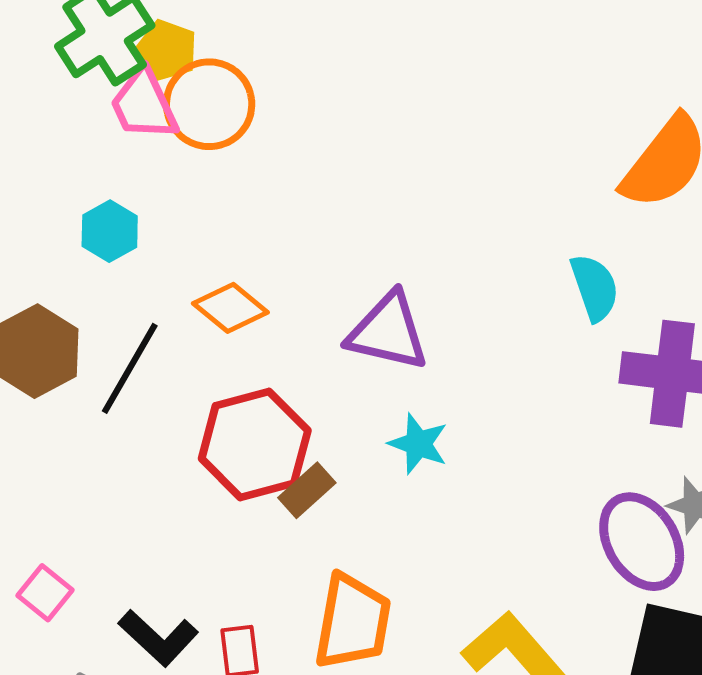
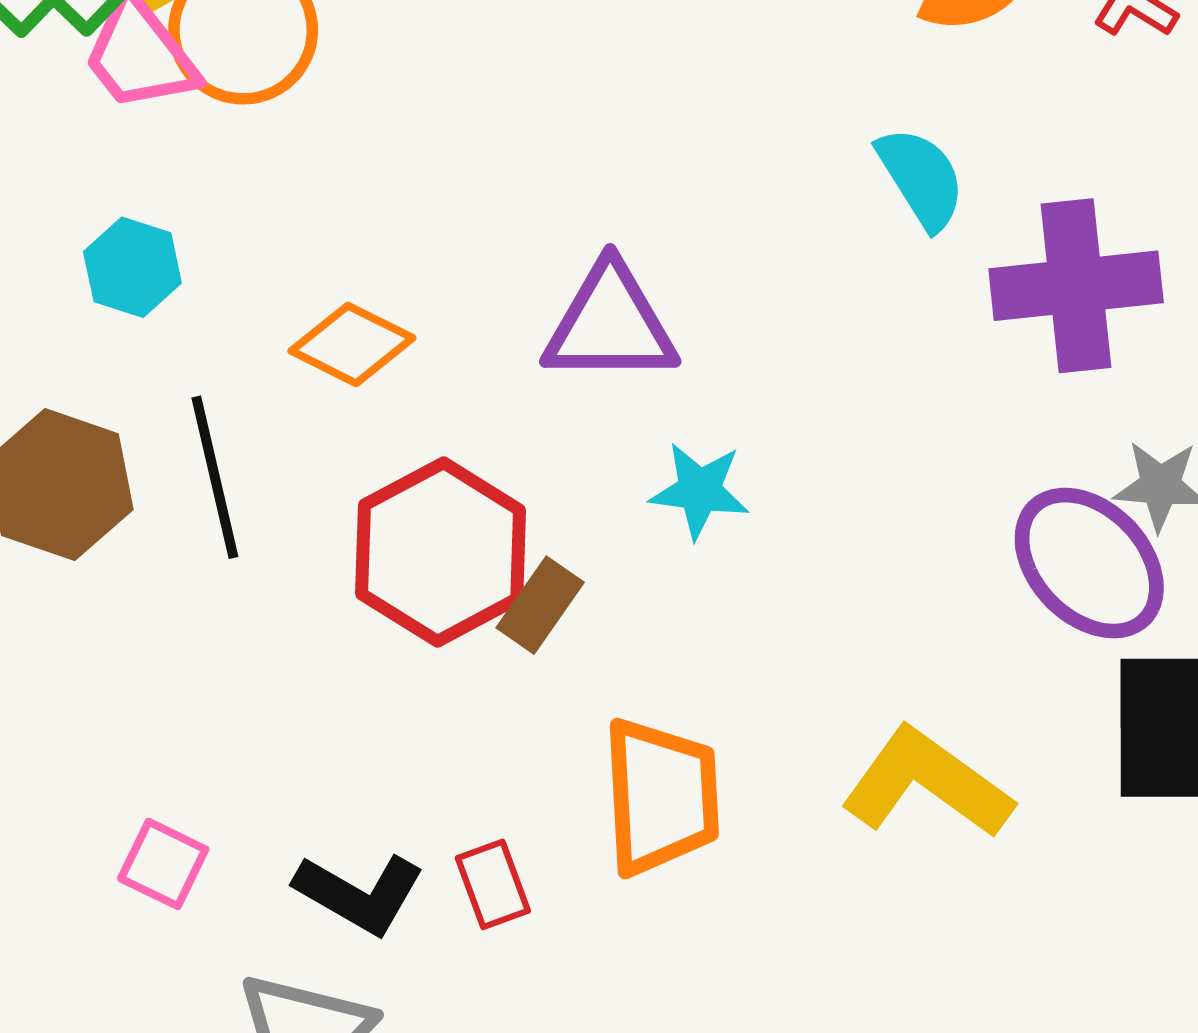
black line: (130, 368) -> (215, 477), turned -30

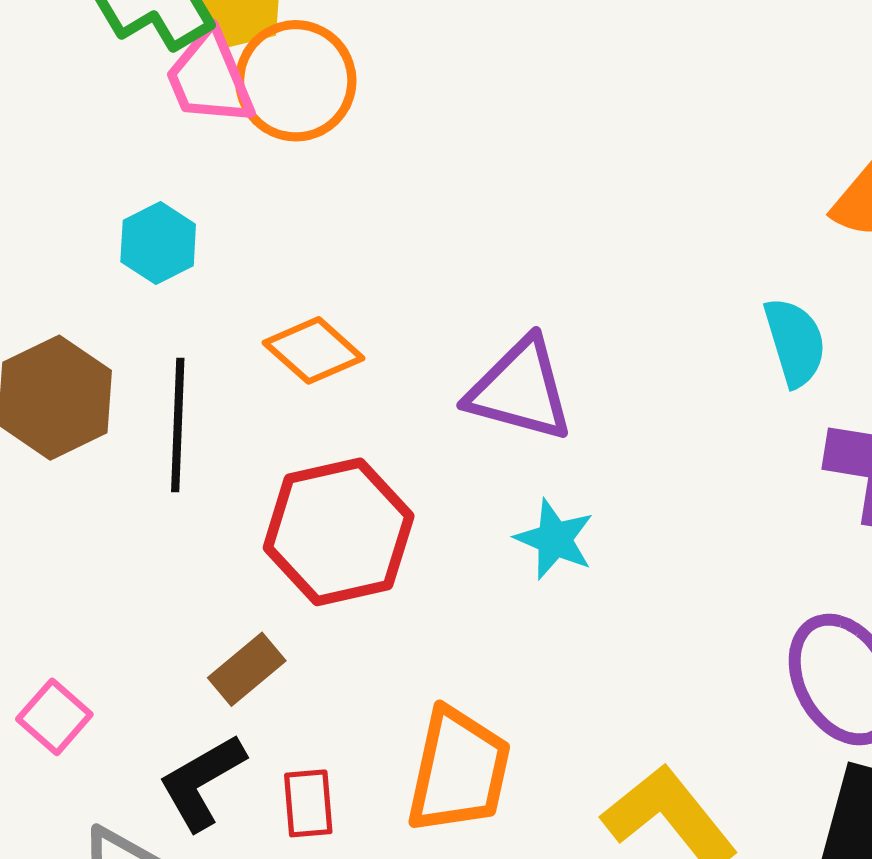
brown rectangle: (540, 605) -> (247, 669), moved
black L-shape: (359, 894) -> (202, 782), turned 105

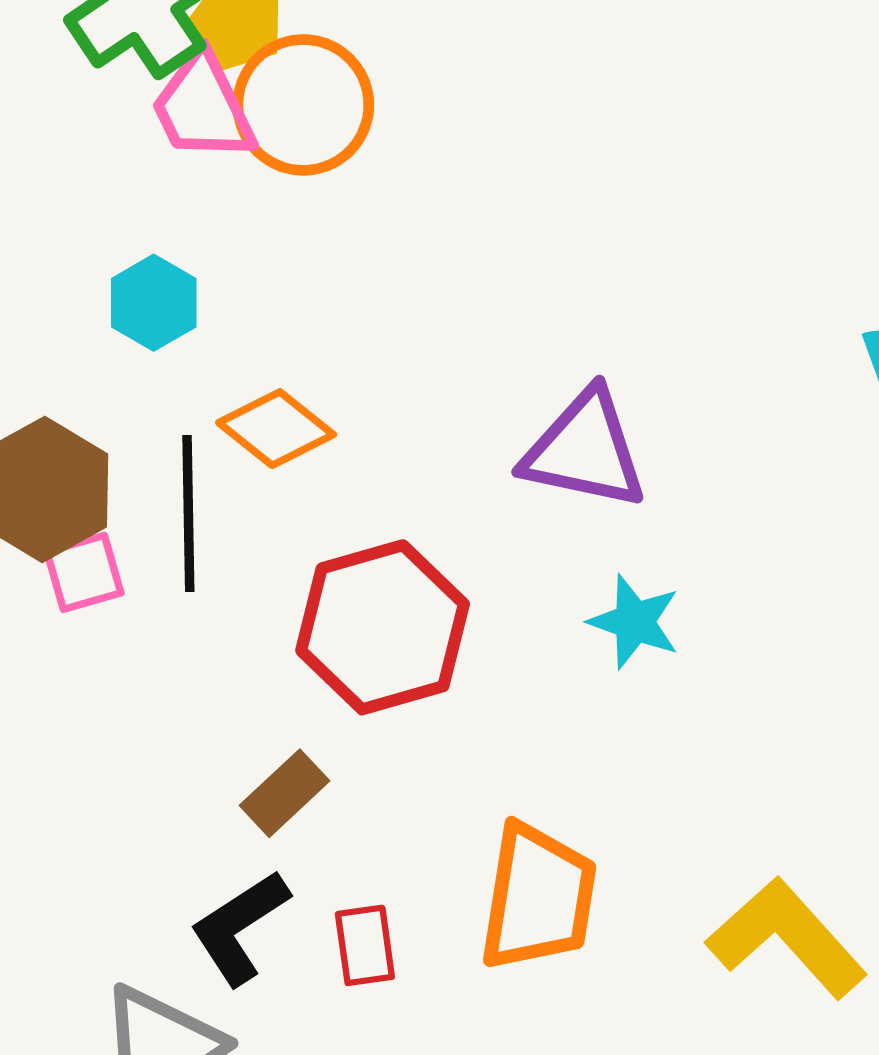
orange diamond: (314, 350) -> (276, 429), moved
pink square: (54, 717) -> (84, 572), moved, turned 36

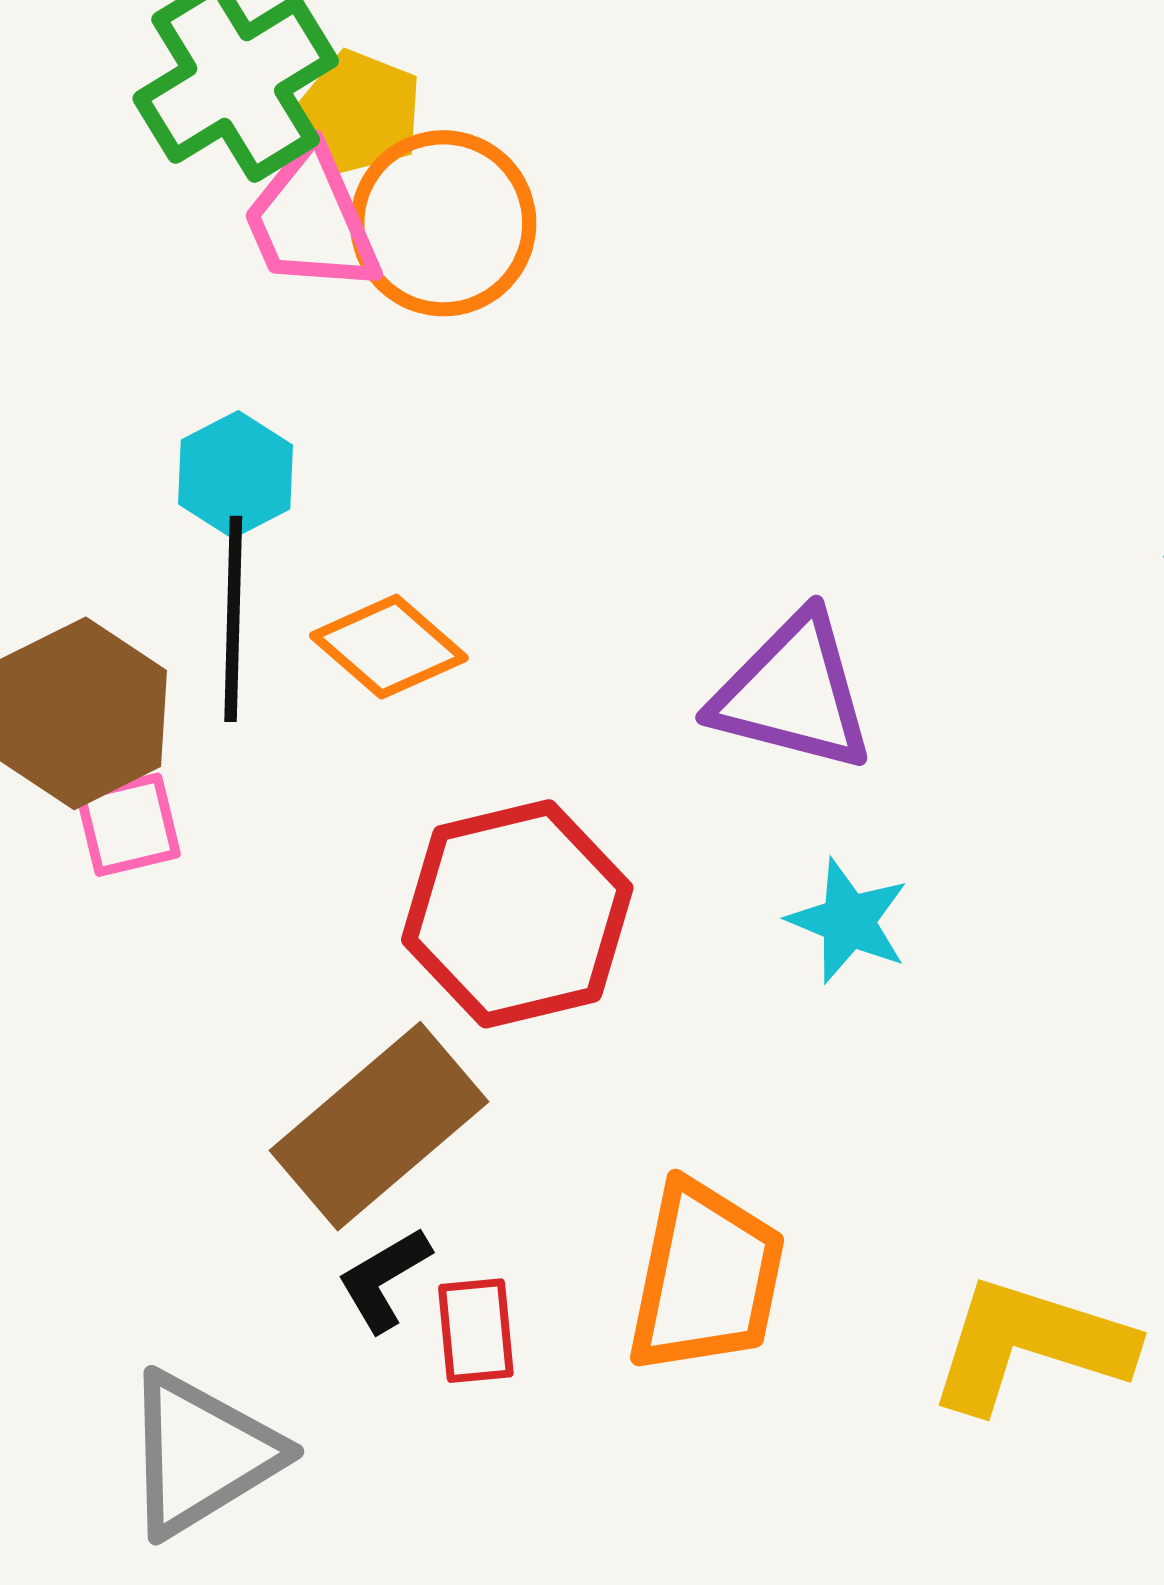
black line: (188, 513) -> (233, 619), moved
brown rectangle: (285, 793) -> (379, 1126), size x1.8
black L-shape: (240, 927) -> (384, 1279), moved, size x0.7
yellow L-shape: (787, 938) -> (1030, 1345), turned -33

